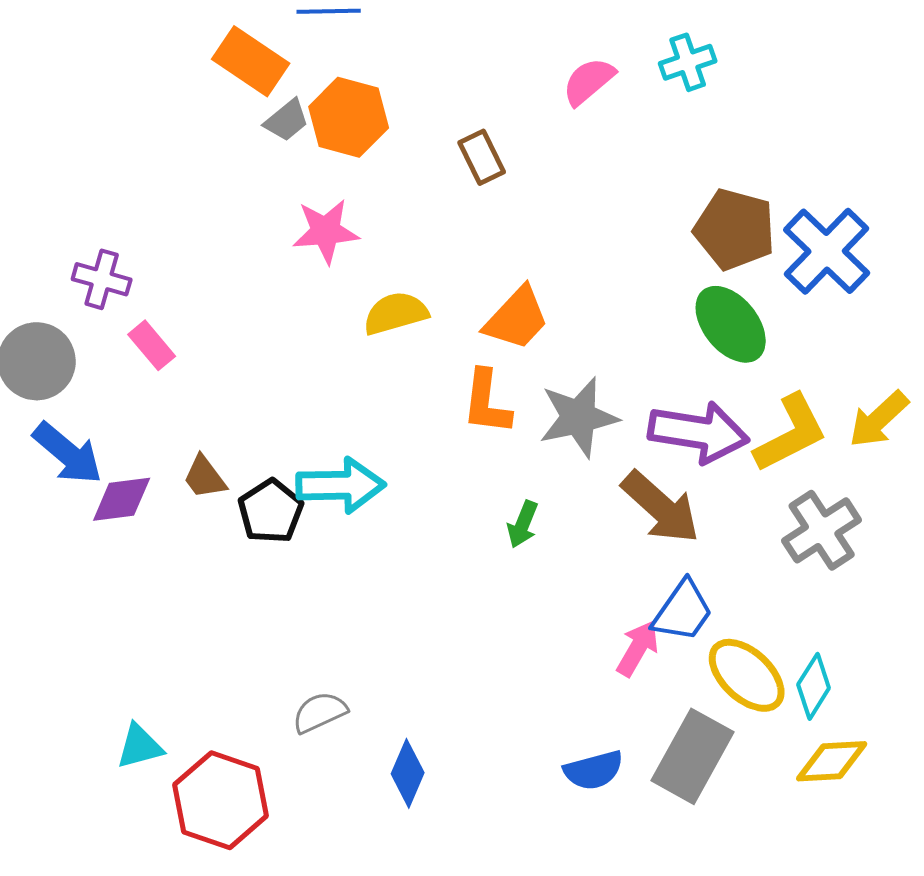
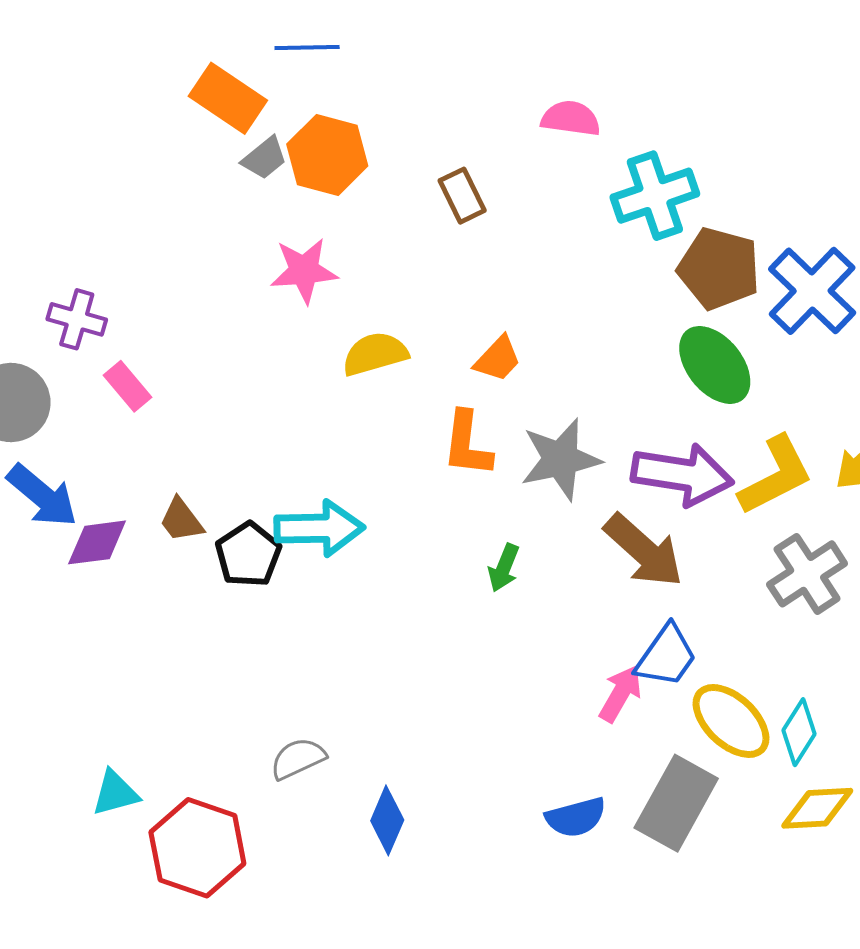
cyan cross: (688, 62) -> (655, 196), moved, size x1.5
pink semicircle: (589, 81) -> (571, 118), turned 48
orange trapezoid: (517, 318) -> (498, 359), size x0.7

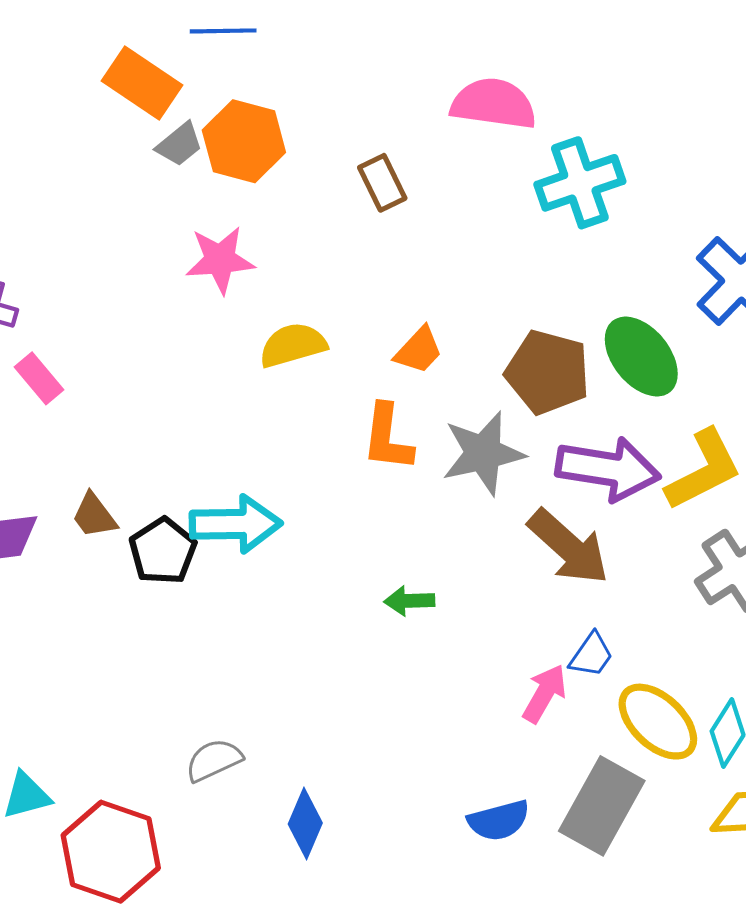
pink semicircle: (571, 118) -> (494, 104), size x1.4
brown pentagon: (719, 269) -> (548, 372), moved
green arrow: (504, 568) -> (409, 601), moved, turned 66
blue trapezoid: (666, 656) -> (591, 655), size x0.7

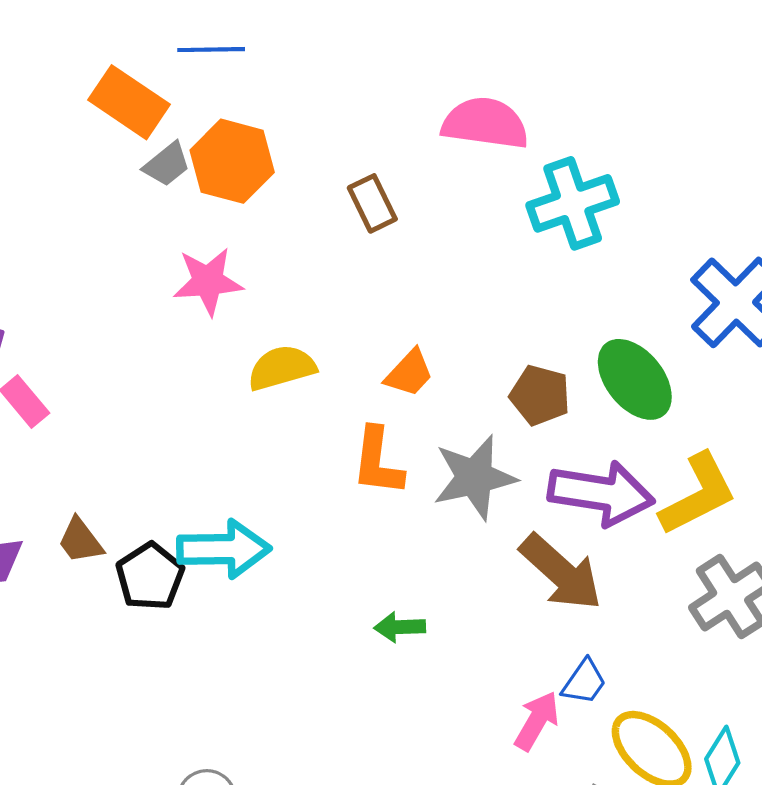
brown pentagon: (548, 372) -> (540, 395), size x0.7

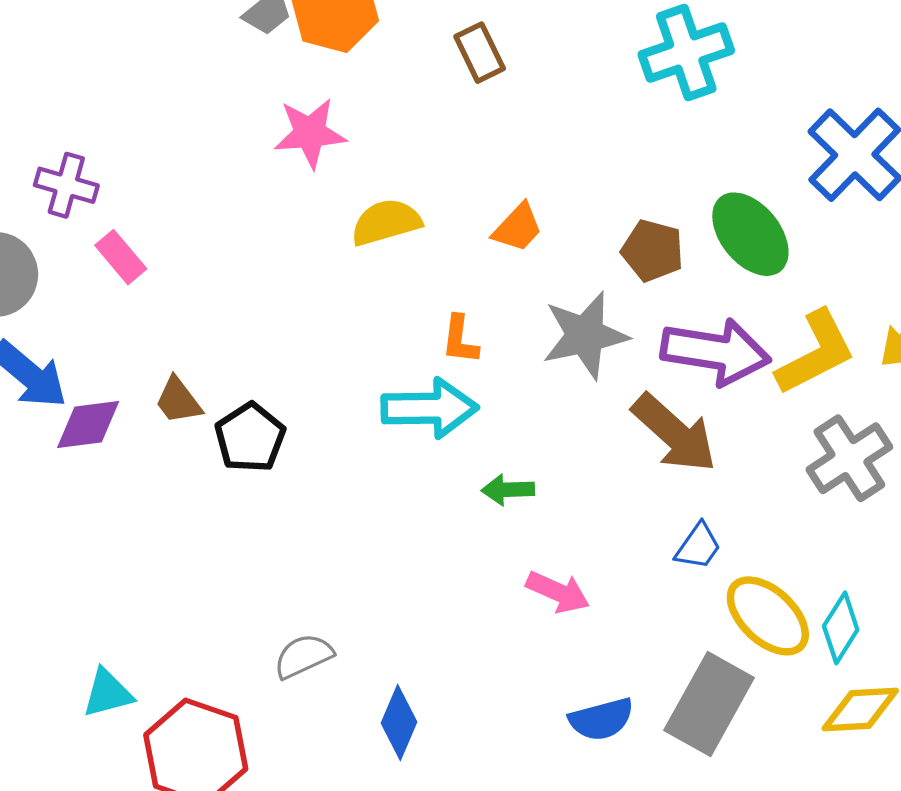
orange L-shape: (378, 462) -> (460, 340), moved, size x0.7
cyan arrow: (224, 549) -> (430, 408), moved
pink arrow: (537, 721) -> (558, 592), moved, turned 84

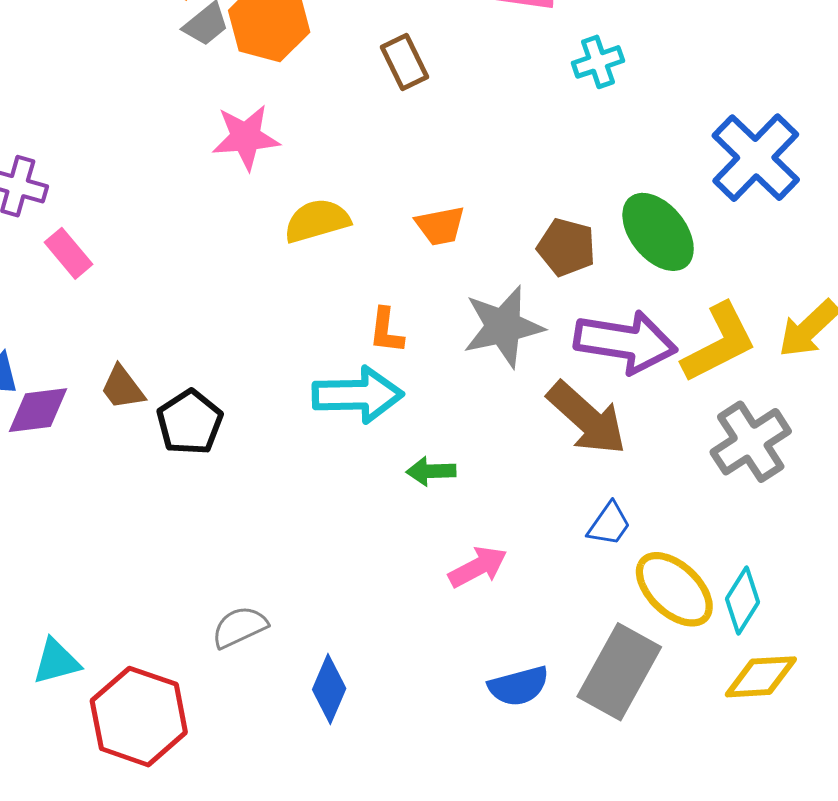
cyan cross: (686, 53) -> (598, 62), size x0.6
orange trapezoid: (518, 228) -> (440, 226), turned 36
pink arrow: (558, 592) -> (478, 567), turned -52

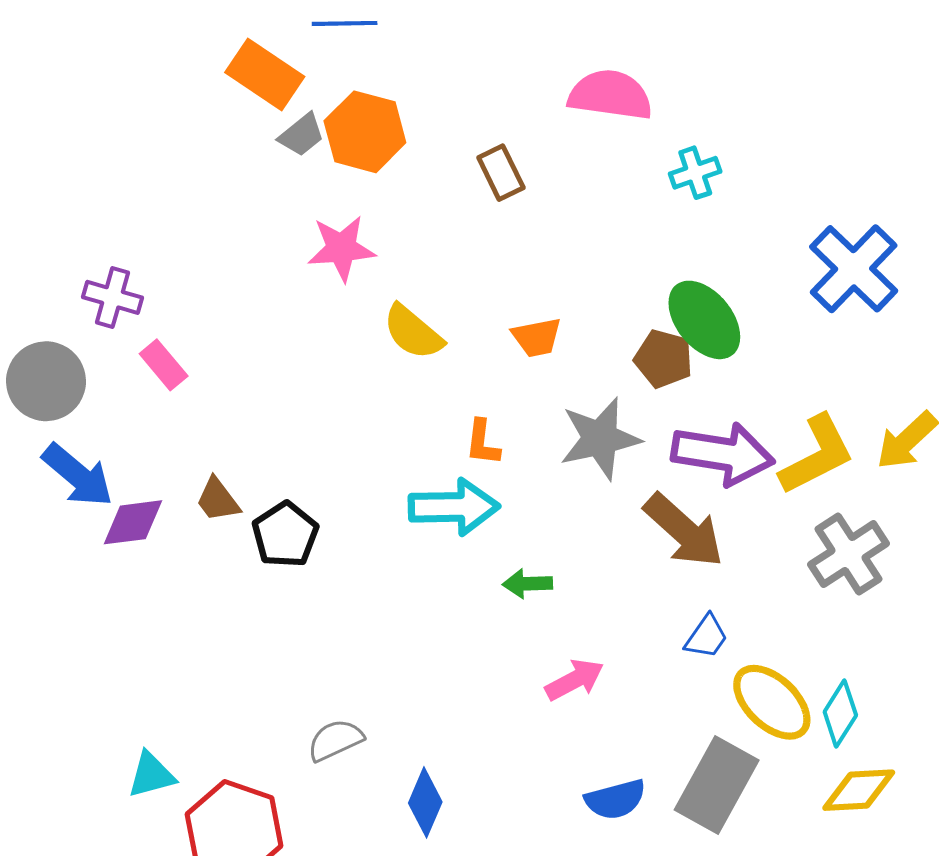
yellow semicircle: (317, 221) -> (413, 332), turned -124
green ellipse: (658, 232) -> (704, 320), moved

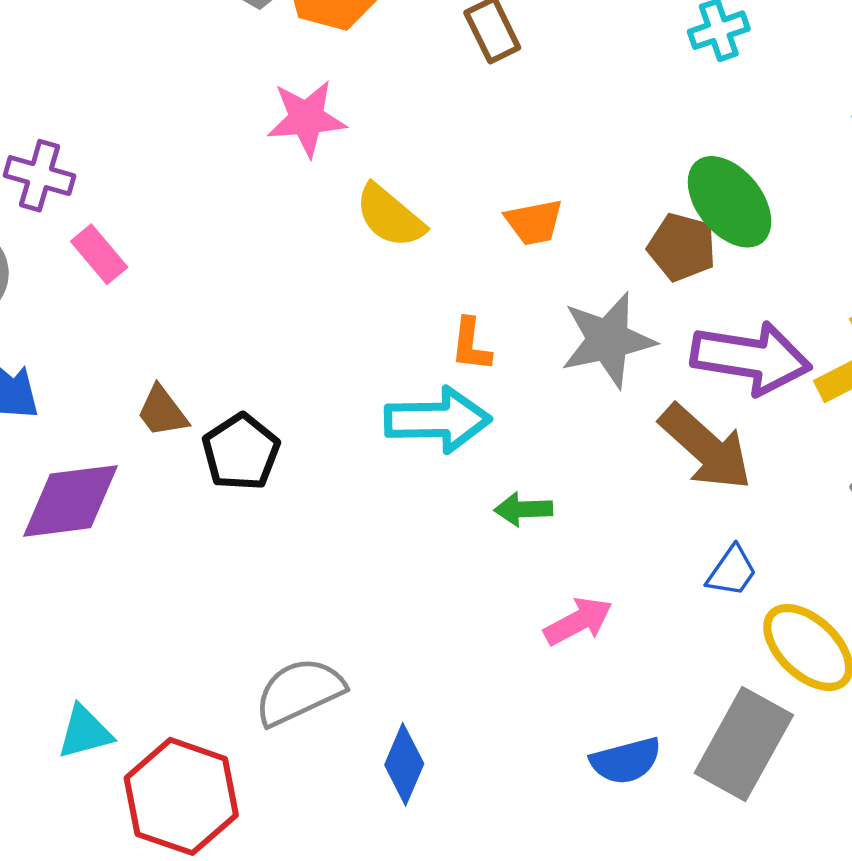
purple diamond: (133, 522) -> (71, 501), moved, size x1.4
gray semicircle: (335, 740) -> (299, 692), size x1.4

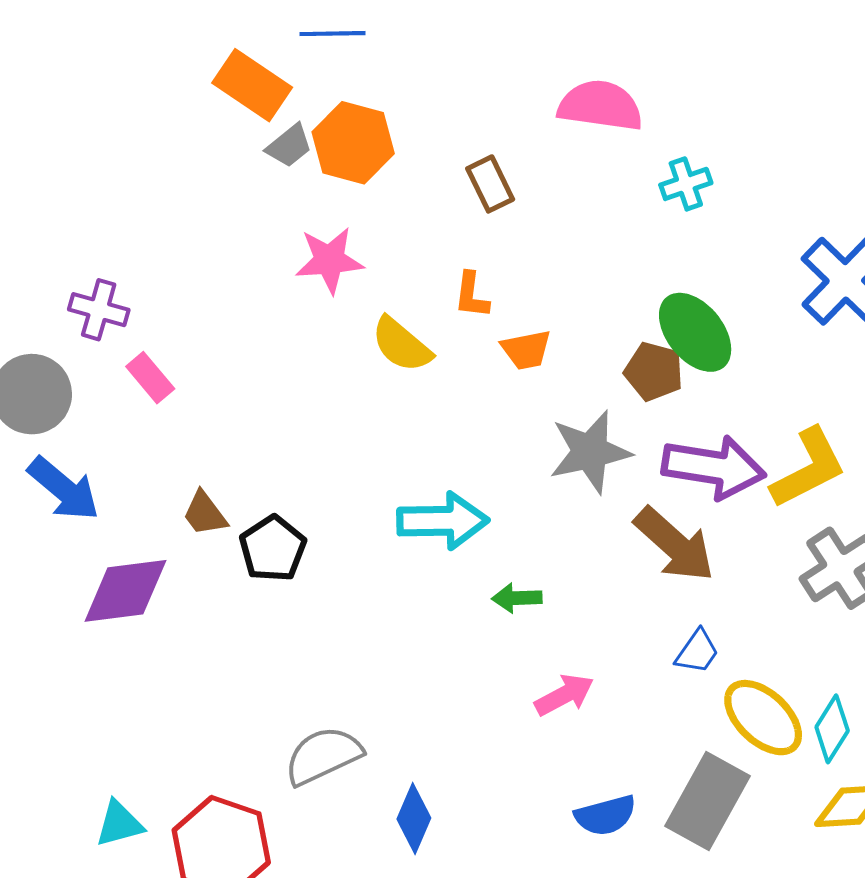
orange L-shape: (471, 345) -> (472, 295), moved
cyan triangle: (85, 732) -> (119, 824), moved

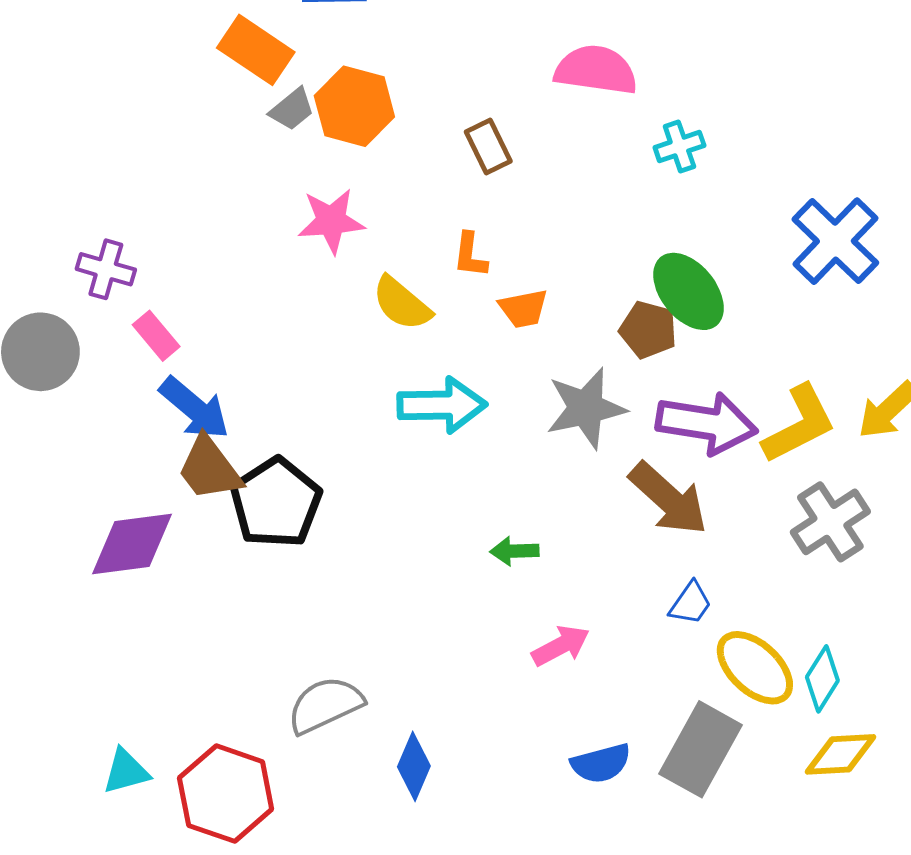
blue arrow: (64, 489) -> (194, 408), moved
brown trapezoid: (205, 514) -> (209, 469), size x1.5
cyan arrow: (443, 521) -> (442, 405), moved
black pentagon: (273, 549) -> (276, 503), size x1.4

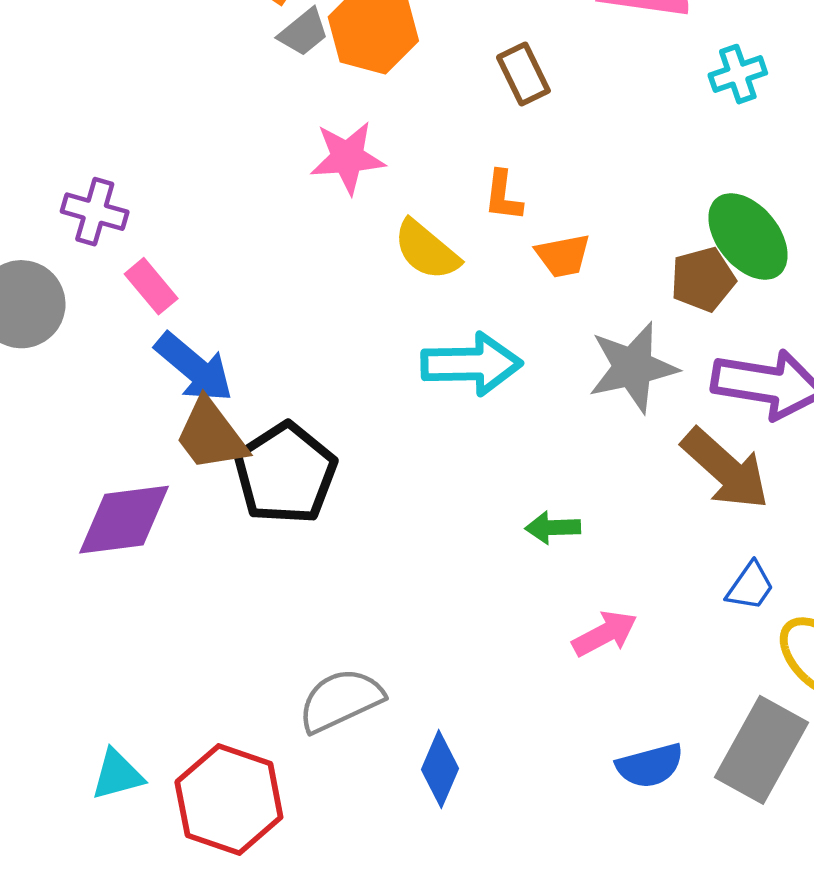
brown pentagon: (648, 330) -> (703, 279), turned -30

